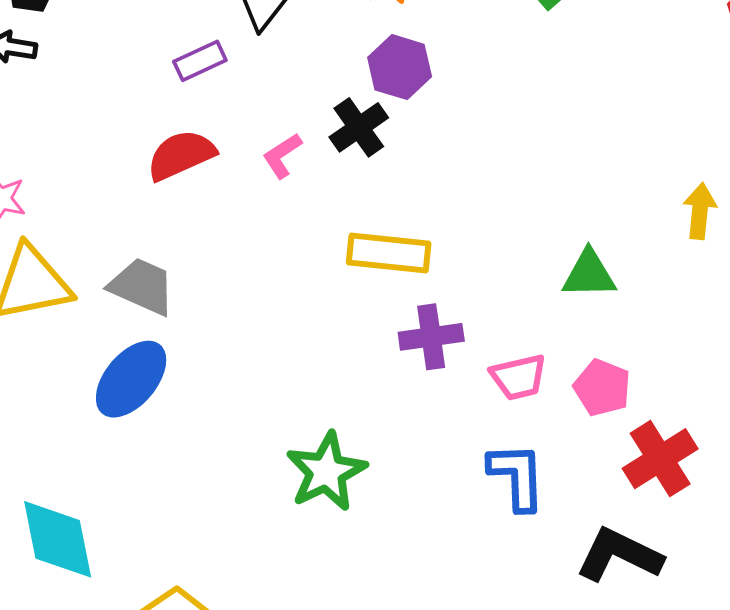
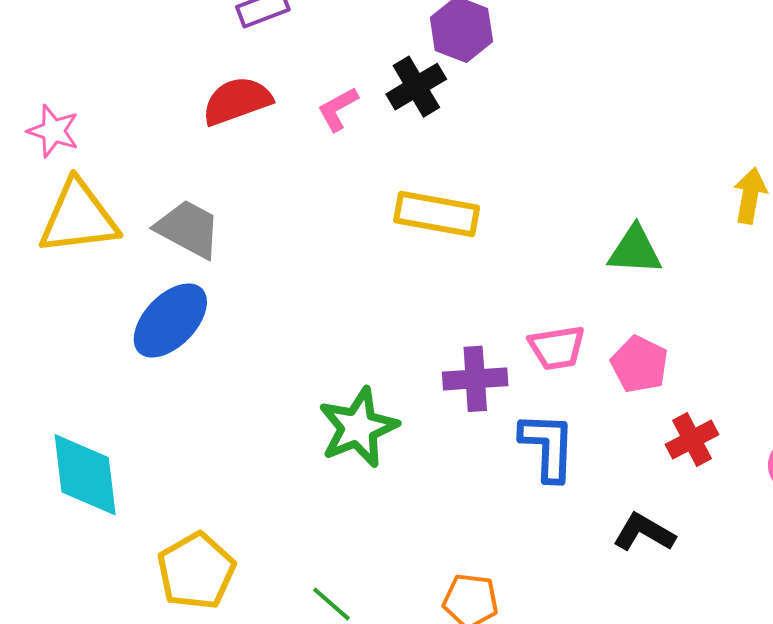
purple cross: (431, 337) -> (475, 379), moved
red cross: (660, 459) -> (692, 439), size x0.7
black L-shape: (619, 555) -> (644, 532), size x0.7

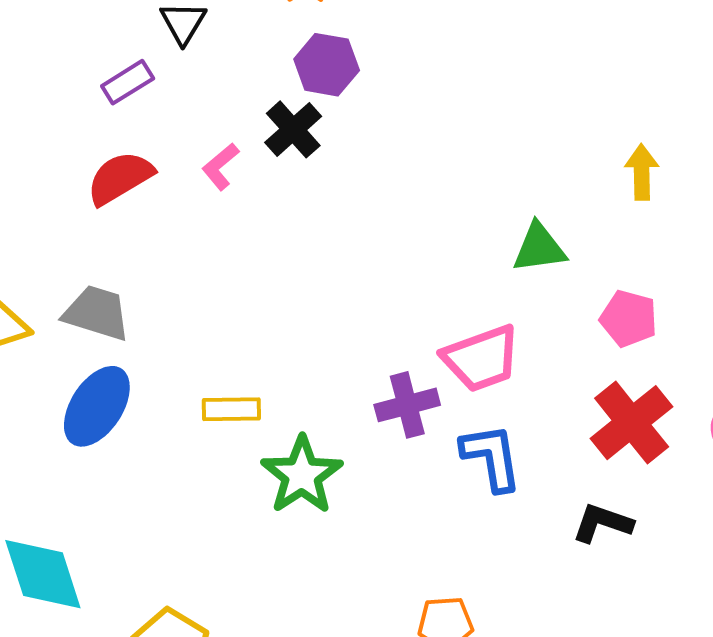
yellow rectangle: (437, 214) -> (231, 409), moved, size x0.7
pink trapezoid: (557, 348) -> (481, 358), size x1.4
pink pentagon: (640, 364) -> (629, 319), moved
red cross: (692, 439) -> (632, 423), size x1.6

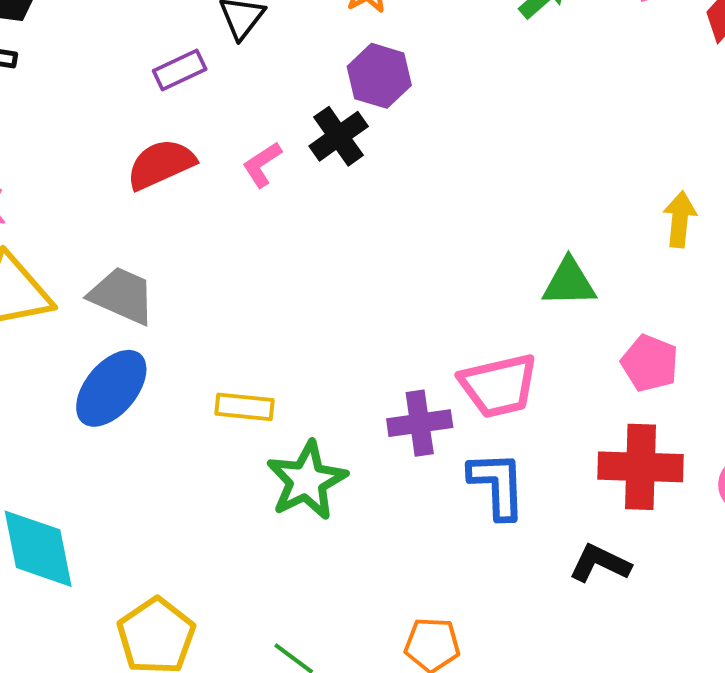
red cross: (632, 423) -> (640, 467), turned 34

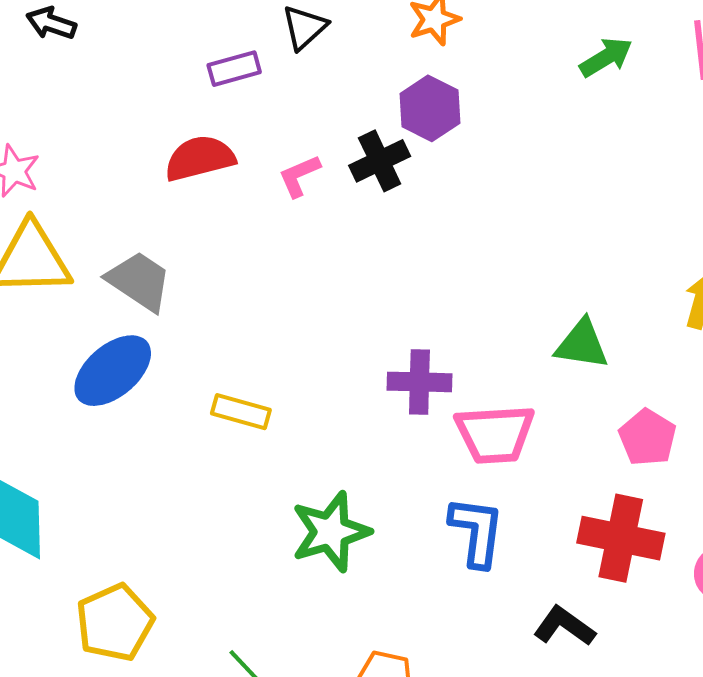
purple cross: (420, 423) -> (419, 382), moved
green star: (307, 481) -> (331, 532), moved

